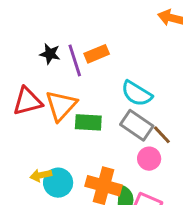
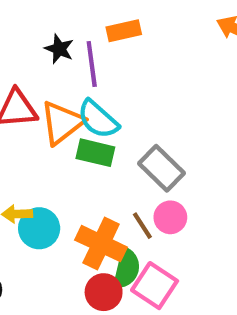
orange rectangle: (97, 54) -> (124, 31), moved
cyan semicircle: (137, 94) -> (98, 119), moved
brown line: (162, 135) -> (142, 226), moved

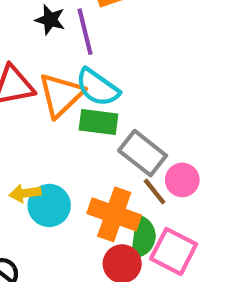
gray rectangle: (162, 168) -> (143, 153), moved

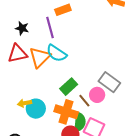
black star: (50, 20) -> (22, 28), moved
green rectangle: (98, 122) -> (69, 87), moved, turned -48
gray rectangle: (143, 153) -> (109, 82), moved

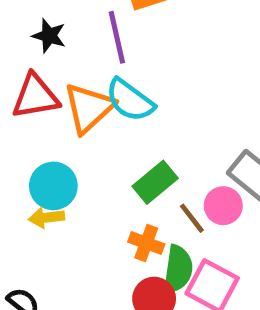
cyan circle: (36, 109) -> (53, 186), moved
orange cross: (66, 112) -> (146, 243), size x0.6

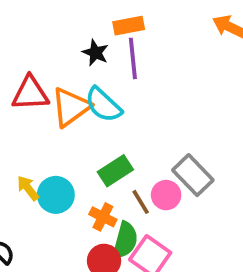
black star: (49, 36) -> (95, 53), moved
purple line: (117, 37) -> (133, 58), moved
cyan circle: (53, 186) -> (56, 195), moved
yellow arrow: (46, 218) -> (28, 188), turned 52

